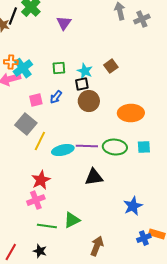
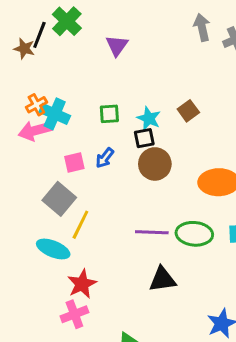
orange cross: (11, 62) -> (36, 105), turned -32
cyan cross: (23, 68) -> (55, 114), turned -30
cyan ellipse: (63, 150) -> (53, 249), moved, turned 35

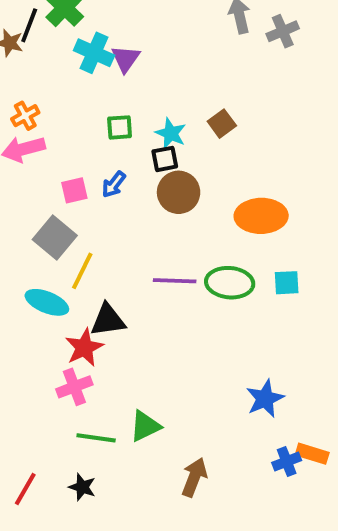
purple triangle: (117, 46) -> (125, 59), moved
cyan cross: (55, 114) -> (94, 53), moved
black triangle: (162, 279) -> (108, 320), moved

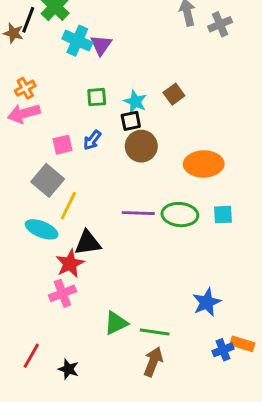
green line: (96, 438) -> (155, 332), moved
red line: (25, 489) -> (31, 356), moved

